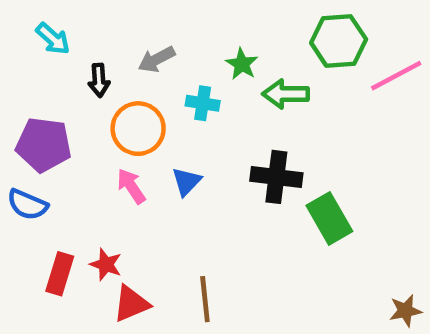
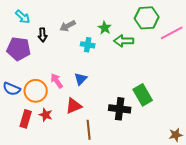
orange circle: (138, 129) -> (36, 91), moved
purple pentagon: (44, 145) -> (19, 49), moved
black cross: (276, 177) -> (120, 109), moved
red triangle: (131, 304) -> (74, 106), moved

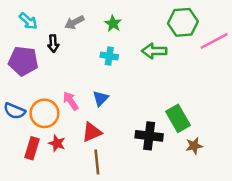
gray arrow: (68, 26) -> (74, 22), moved
green star: (105, 28) -> (113, 24), moved
brown line: (89, 130) -> (97, 162), moved
brown star: (176, 135) -> (194, 146), moved

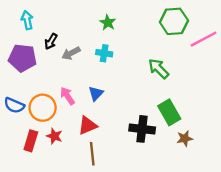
cyan arrow: (28, 21) -> (27, 20), turned -144
gray arrow: (74, 22) -> (71, 53), moved
black arrow: (53, 44) -> (51, 41), turned 35
green arrow: (154, 51) -> (159, 69), moved, turned 45

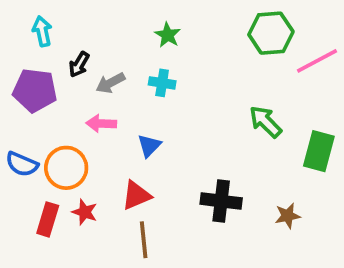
green arrow: (159, 69) -> (265, 122), moved
pink arrow: (67, 96) -> (101, 124), moved, turned -54
green rectangle: (169, 112) -> (319, 151), moved, turned 45

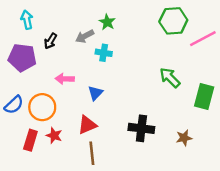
gray arrow: (110, 83) -> (85, 36), moved
blue semicircle: (22, 164) -> (14, 105), turned -66

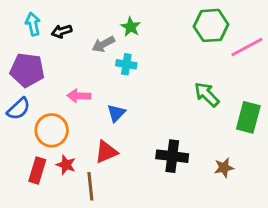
black arrow: (51, 41) -> (62, 31), moved, turned 42
blue semicircle: (14, 105) -> (19, 109), moved
brown line: (92, 153) -> (90, 186), moved

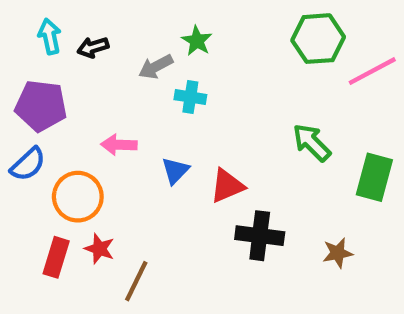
red triangle: (106, 152) -> (227, 186), moved
brown line: (90, 186) -> (136, 281), turned 32

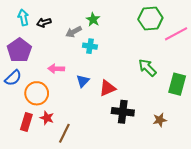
purple pentagon: (41, 106) -> (19, 50), turned 30

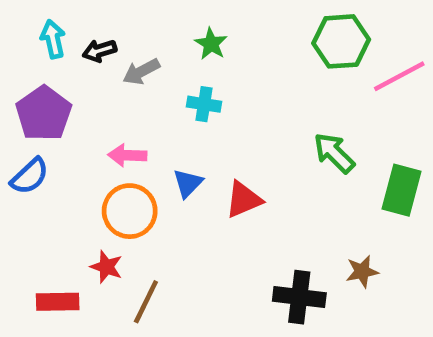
gray arrow: (74, 32) -> (141, 72), moved
orange circle: (37, 93) -> (130, 211), moved
black cross: (123, 112) -> (299, 297), moved
red rectangle: (26, 122) -> (58, 302), moved, turned 72

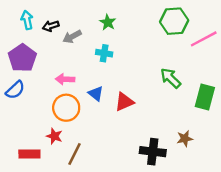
blue triangle: (188, 183) -> (96, 93), turned -35

